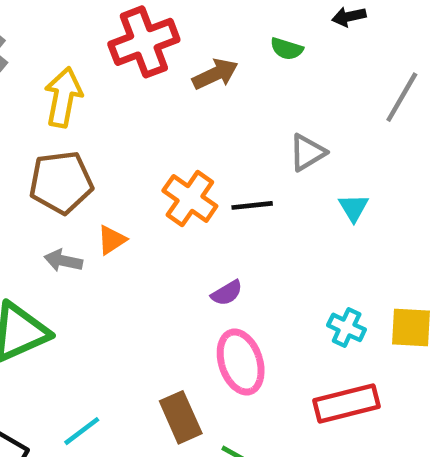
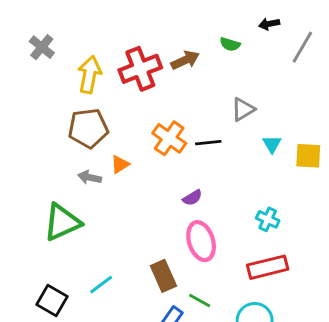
red cross: (144, 42) -> (140, 69), moved
gray line: (402, 97) -> (302, 47), moved
yellow square: (411, 327) -> (308, 156), moved

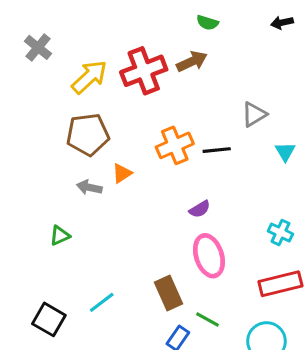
green semicircle: (230, 44) -> (207, 23), moved
yellow arrow: (90, 75) -> (89, 77), turned 36
orange cross: (169, 138) -> (175, 145), turned 32
green triangle: (62, 222) -> (60, 236), size x0.5

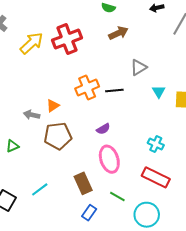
brown arrow: (192, 61) -> (118, 33), moved
brown pentagon: (88, 135) -> (58, 136), moved
red rectangle: (280, 284) -> (156, 177), turned 40
green line: (207, 319) -> (117, 196), moved

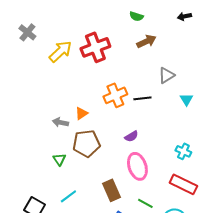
green triangle: (12, 146) -> (59, 159), moved, turned -40

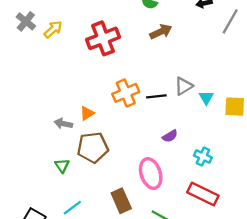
yellow arrow: (60, 51) -> (53, 29), moved, size x0.7
gray triangle: (166, 75) -> (184, 86), moved
purple semicircle: (131, 136) -> (170, 136), moved

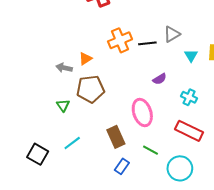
cyan triangle: (206, 97) -> (191, 56), moved

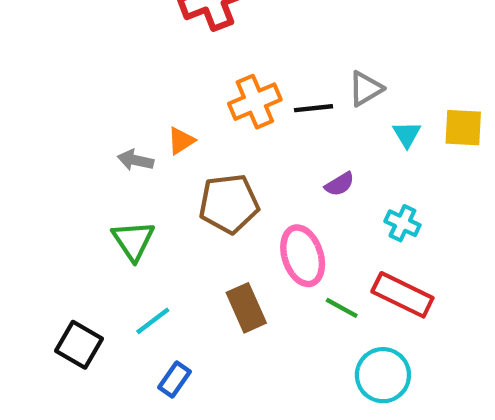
brown pentagon: (90, 89) -> (229, 204), moved
green triangle: (63, 105) -> (133, 241), size x1.5
green line: (150, 150) -> (342, 308), moved
blue rectangle: (122, 166) -> (175, 379), moved

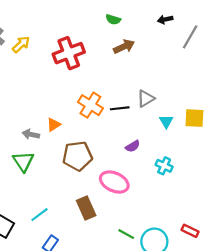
orange cross: (255, 102) -> (90, 105), turned -35
green triangle: (133, 241) -> (23, 161), moved
pink ellipse: (303, 256) -> (114, 182), turned -48
red rectangle: (402, 295) -> (190, 231), moved, size x0.6
green line: (342, 308) -> (126, 234), moved

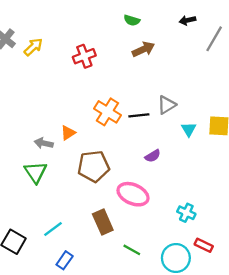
red cross: (69, 53) -> (84, 56), size x0.7
cyan cross: (164, 166) -> (186, 213), moved
red rectangle: (190, 231) -> (204, 245), moved
green line: (126, 234) -> (132, 250), moved

